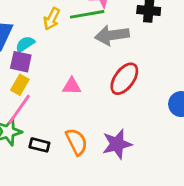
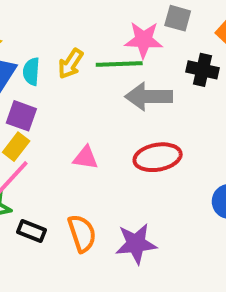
cyan semicircle: (25, 44) -> (31, 72), moved, turned -60
red ellipse: (124, 79) -> (158, 157), turned 36

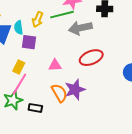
purple square: (21, 116) -> (29, 42), moved
orange semicircle: (82, 233) -> (59, 93), moved
purple star: (136, 244) -> (75, 89), moved

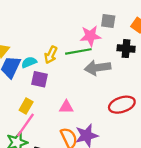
cyan semicircle: (19, 28) -> (29, 62), turned 72
red ellipse: (91, 58) -> (122, 105), moved

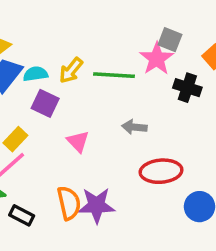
pink star: (90, 36) -> (157, 59), moved, turned 30
gray arrow: (98, 68) -> (134, 127), moved, size x0.6
pink triangle: (66, 107) -> (78, 141), moved, turned 32

